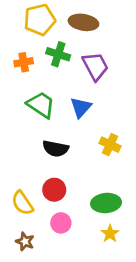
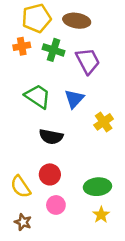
orange cross: (24, 62) -> (22, 46), moved
yellow cross: (110, 145) -> (104, 122), moved, turned 30

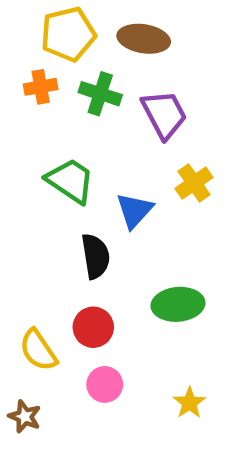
blue triangle: (74, 99) -> (134, 210), moved
yellow cross: (104, 122) -> (194, 183), moved
black semicircle: (51, 137) -> (96, 256), turned -110
green ellipse: (97, 187) -> (178, 304), moved
brown star: (23, 222) -> (25, 417), moved

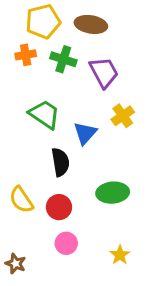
yellow semicircle: (38, 350) -> (21, 200), moved

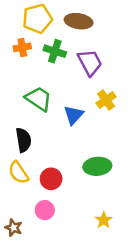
black semicircle: (60, 162) -> (24, 140), moved
pink circle: (66, 243) -> (45, 210), moved

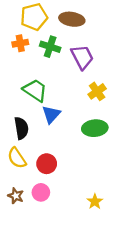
blue triangle: (74, 115) -> (51, 114), moved
green ellipse: (97, 166) -> (95, 128), moved
brown star: (14, 228) -> (16, 196), moved

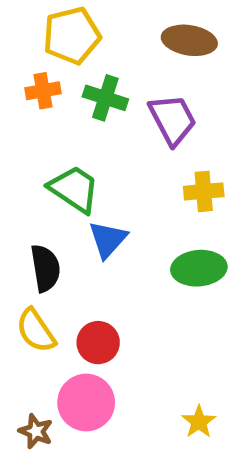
brown ellipse: (72, 19) -> (189, 40), moved
yellow cross: (97, 91) -> (204, 191), turned 30
pink circle: (41, 192) -> (86, 403), size x1.5
brown star: (16, 196) -> (36, 431), moved

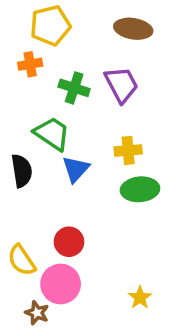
green cross: (105, 98) -> (74, 88), moved
yellow cross: (204, 191) -> (128, 150), moved
black semicircle: (45, 268) -> (22, 171), moved
yellow semicircle: (36, 331) -> (22, 260), moved
brown star: (36, 431) -> (37, 313), moved

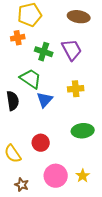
green ellipse: (140, 189) -> (83, 131), moved
pink circle: (61, 284) -> (56, 176), moved

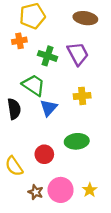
green ellipse: (83, 131) -> (77, 141), moved
brown star: (22, 185) -> (36, 192), moved

